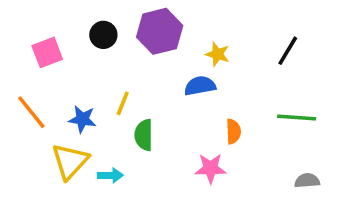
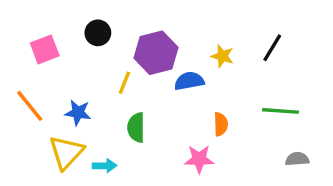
purple hexagon: (160, 31) -> (156, 53), moved
yellow star: (218, 54) -> (222, 56), moved
yellow line: (123, 103) -> (124, 83), moved
gray semicircle: (307, 181) -> (297, 159), moved

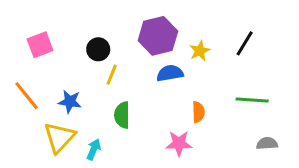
black circle: (98, 33) -> (98, 49), moved
purple hexagon: (156, 53) -> (158, 36), moved
yellow star: (222, 56) -> (200, 51), turned 30
cyan arrow: (105, 166) -> (94, 149), turned -66

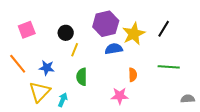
yellow star: (200, 51) -> (134, 34), size x1.6
gray semicircle: (267, 143) -> (188, 99), moved

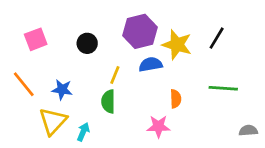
yellow star: (134, 34) -> (177, 45), turned -30
yellow line: (75, 50) -> (115, 75), moved

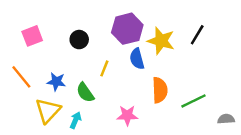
blue semicircle: (151, 64) -> (137, 59), turned -95
green line: (223, 88) -> (194, 101), moved, turned -30
orange semicircle: (176, 99) -> (160, 90), size x1.5
green semicircle: (108, 101) -> (85, 93), moved, turned -35
pink star: (158, 127) -> (127, 115), moved

